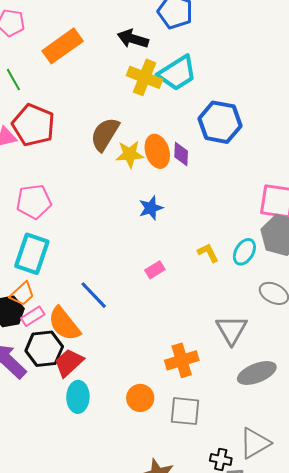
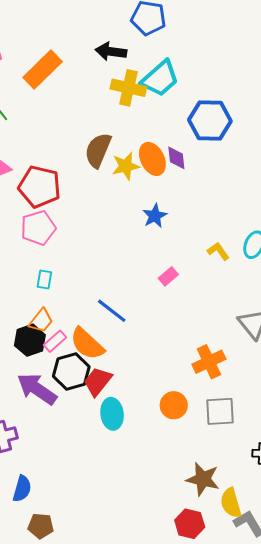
red pentagon: (33, 125) -> (39, 187), moved
cyan rectangle: (32, 254) -> (44, 280), size x0.5

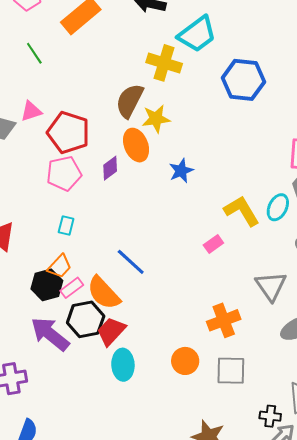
yellow cross: (128, 88) -> (164, 63), moved
purple diamond: (176, 158) -> (110, 168), moved, turned 55
orange ellipse: (152, 159) -> (136, 145), moved
yellow L-shape: (218, 251) -> (242, 211), size x1.6
pink rectangle: (168, 276) -> (213, 244), moved

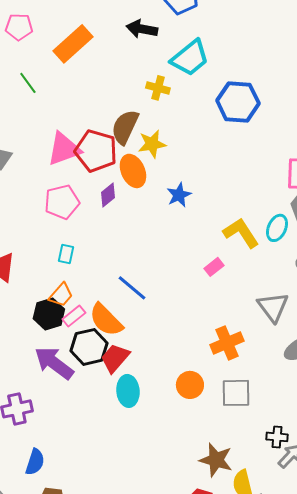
yellow cross: (164, 63) -> (158, 88), size x0.7
pink triangle: (31, 111) -> (64, 149), moved, size x1.6
red pentagon: (68, 133) -> (96, 151), moved

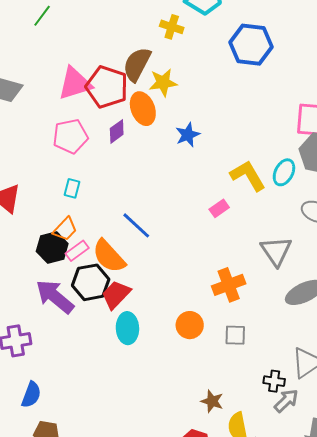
green line: (28, 83) -> (42, 16), turned 70
gray square: (236, 393) -> (235, 335), size x0.7
brown star: (216, 460) -> (212, 401), size x0.7

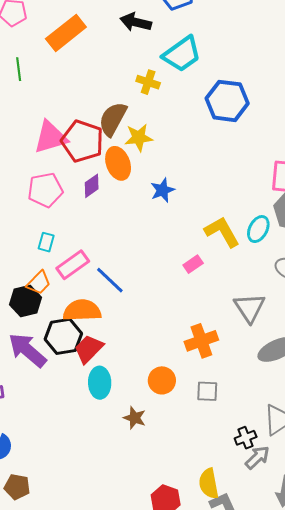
green line: (42, 16) -> (19, 69), turned -45
pink rectangle: (77, 251) -> (73, 265), moved, size x1.4
orange semicircle: (109, 256) -> (82, 310), turned 129
black cross: (274, 381) -> (246, 438), turned -30
brown star: (212, 401) -> (135, 418), moved

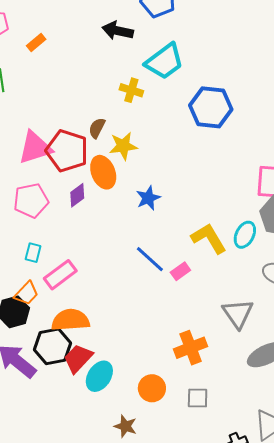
orange rectangle: (66, 33) -> (36, 43), moved, size x0.5
brown semicircle: (113, 119) -> (97, 128), size x0.6
blue line: (110, 280) -> (150, 259), moved
cyan ellipse: (100, 383) -> (99, 376), moved, turned 36

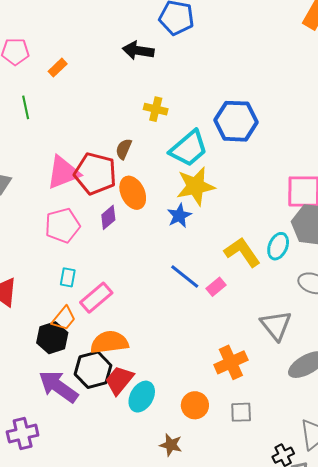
cyan trapezoid: (164, 61) -> (189, 148), moved
yellow star: (123, 146) -> (196, 186), moved, size x1.4

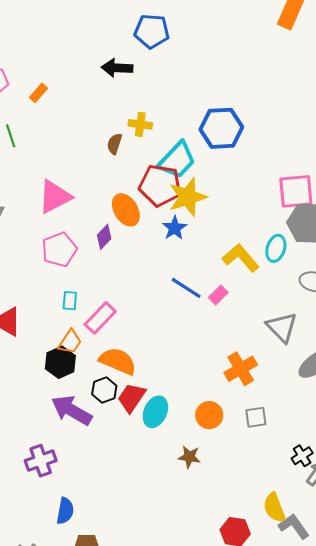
brown semicircle: (124, 149) -> (114, 144), moved
red pentagon: (95, 174) -> (160, 185), moved
orange semicircle: (109, 342) -> (118, 361), turned 36
black hexagon: (93, 370) -> (104, 390), size x0.7

